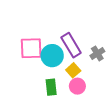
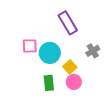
purple rectangle: (71, 45) -> (68, 23), moved
pink square: (31, 48) -> (30, 46), size x0.7

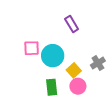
purple rectangle: (68, 23) -> (72, 24), size x0.7
gray cross: (93, 51) -> (98, 63), moved

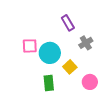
gray cross: (98, 63) -> (86, 43), moved
pink circle: (78, 86) -> (90, 82), moved

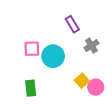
yellow square: (70, 67) -> (82, 81), moved
green rectangle: (49, 83) -> (31, 88), moved

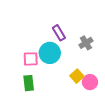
purple rectangle: (72, 24) -> (59, 33), moved
pink square: (32, 49) -> (31, 59), moved

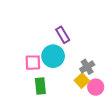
gray cross: (86, 43) -> (87, 67), moved
green rectangle: (29, 83) -> (40, 86), moved

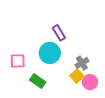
pink square: (33, 63) -> (18, 61), moved
green rectangle: (40, 86) -> (38, 81), turned -49

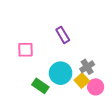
cyan circle: (50, 53) -> (61, 73), moved
pink square: (18, 61) -> (25, 50), moved

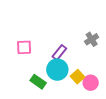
purple rectangle: (63, 35) -> (59, 52), moved, turned 70
gray cross: (87, 67) -> (92, 39), moved

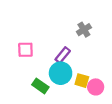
gray cross: (92, 39) -> (84, 30), moved
yellow square: (77, 77) -> (82, 81), turned -32

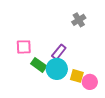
gray cross: (84, 30) -> (79, 20), moved
green rectangle: (40, 86) -> (39, 65), moved

